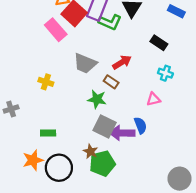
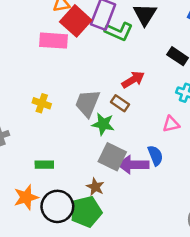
pink rectangle: (56, 30) -> (53, 41), turned -45
gray trapezoid: (85, 63) -> (87, 103), moved, turned 90
green pentagon: (102, 163) -> (86, 212), moved

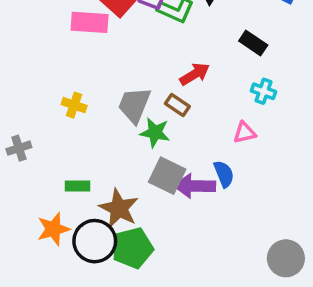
brown star: (95, 187) -> (119, 208), moved, size x1.6

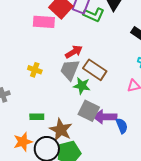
red arrow: (195, 74) -> (74, 52), moved
brown rectangle: (177, 105) -> (95, 70), size x1.6
blue semicircle: (224, 174) -> (122, 126), moved

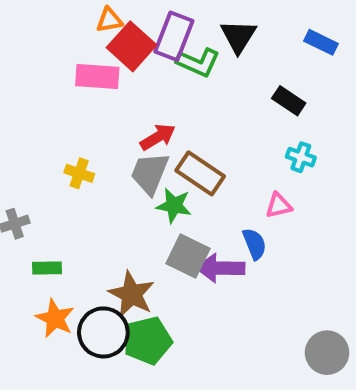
green rectangle: (37, 117) -> (47, 268), moved
blue semicircle: (122, 126) -> (254, 244), moved
orange star: (23, 142) -> (55, 318), turned -30

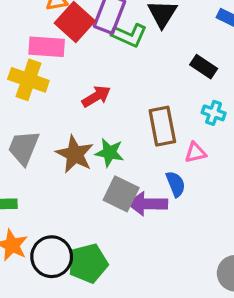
yellow cross: (79, 173) -> (28, 80), moved, size x1.6
gray trapezoid: (150, 173) -> (24, 148), moved
brown rectangle: (200, 173) -> (162, 126), moved, turned 45
brown star: (132, 294) -> (75, 154), moved

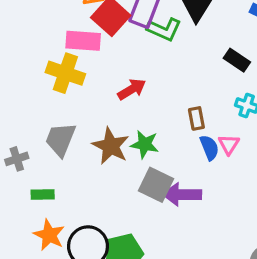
brown rectangle: (162, 126) -> (196, 118), size x0.6
pink triangle: (195, 153) -> (229, 144), turned -45
blue semicircle: (176, 184) -> (209, 148), moved

